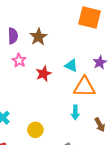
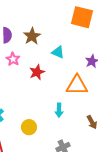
cyan triangle: (71, 65) -> (58, 52), moved
cyan arrow: (75, 112) -> (59, 110), moved

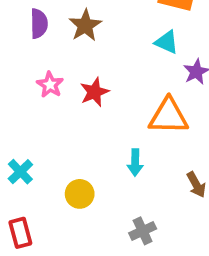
cyan triangle: (58, 52) -> (167, 42), moved
pink star: (13, 59) -> (50, 85), moved

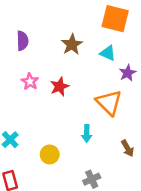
brown star: (85, 25) -> (72, 45), moved
orange triangle: (169, 116) -> (109, 103), turned 44

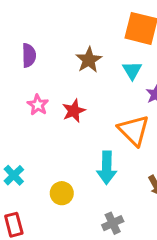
cyan triangle: (108, 53) -> (132, 70), turned 35
cyan arrow: (87, 133) -> (107, 168), size x1.5

